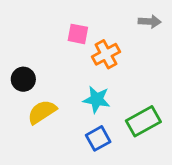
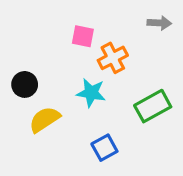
cyan star: (97, 99) -> (91, 93), moved
green rectangle: (143, 121) -> (153, 106), moved

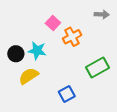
pink square: (83, 36) -> (53, 23), turned 32
cyan star: (91, 93) -> (37, 51), moved

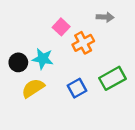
gray arrow: (102, 15) -> (105, 17), moved
blue square: (67, 94) -> (77, 88), moved

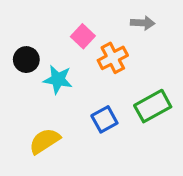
black circle: (18, 62) -> (26, 60), moved
yellow semicircle: (33, 88) -> (45, 141), moved

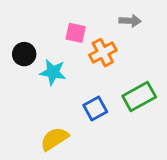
pink square: (83, 36) -> (76, 33), turned -30
yellow semicircle: (45, 141) -> (54, 139), moved

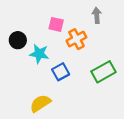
gray arrow: (130, 21) -> (97, 15), turned -98
blue square: (95, 109) -> (61, 72), moved

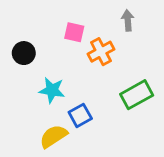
cyan star: (39, 54) -> (52, 90), moved
blue square: (61, 72) -> (80, 115), moved

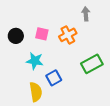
pink square: (74, 32) -> (42, 34), moved
yellow semicircle: (53, 136) -> (36, 92), turned 114

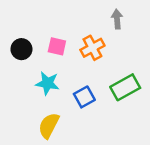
blue square: (54, 78) -> (84, 97), moved
yellow semicircle: (36, 92) -> (49, 126), turned -144

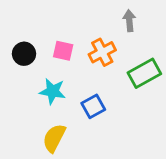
green rectangle: (125, 87) -> (144, 73), moved

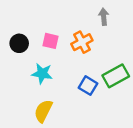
green rectangle: (144, 73) -> (116, 76), moved
blue square: (93, 106) -> (88, 86), moved, turned -30

